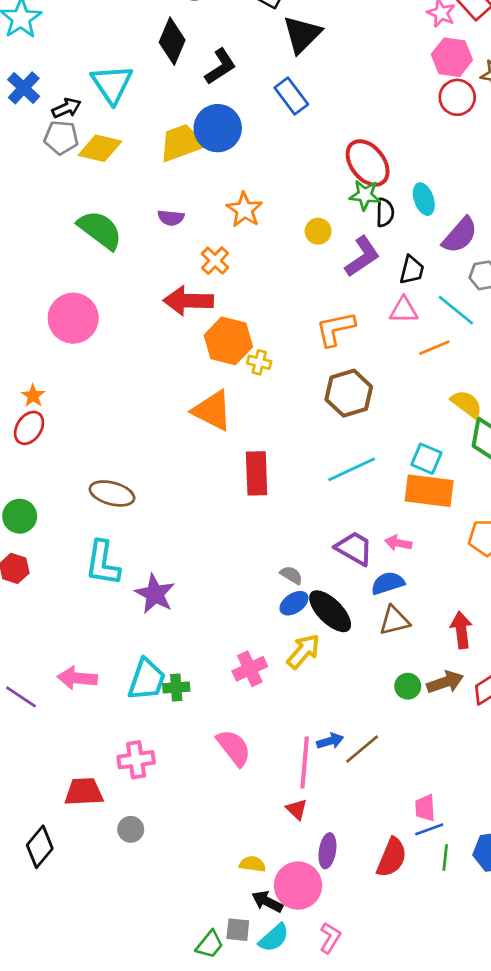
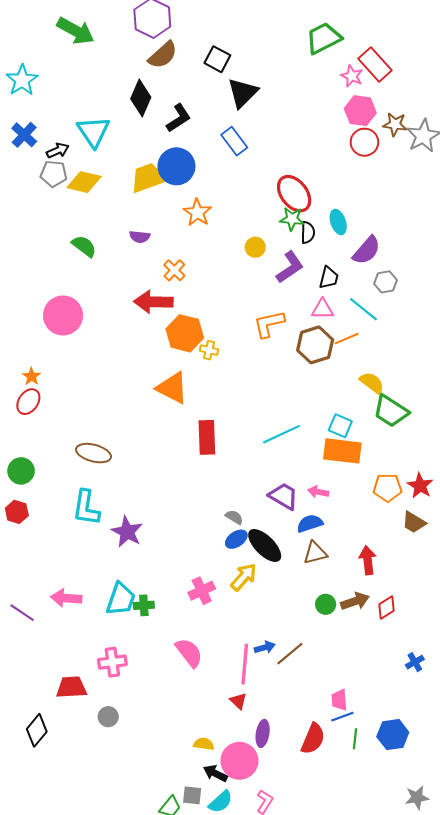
orange star: (244, 210) -> (197, 213), moved
green semicircle: (100, 230) -> (84, 246), size x0.7
brown hexagon: (349, 393) -> (315, 345), moved

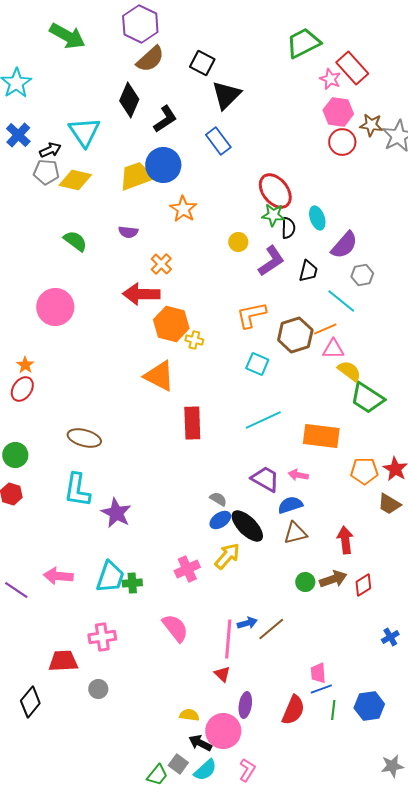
pink triangle: (322, 309) -> (333, 349), moved
cyan square: (340, 426) -> (257, 364), moved
gray square: (192, 795) -> (178, 764), turned 30

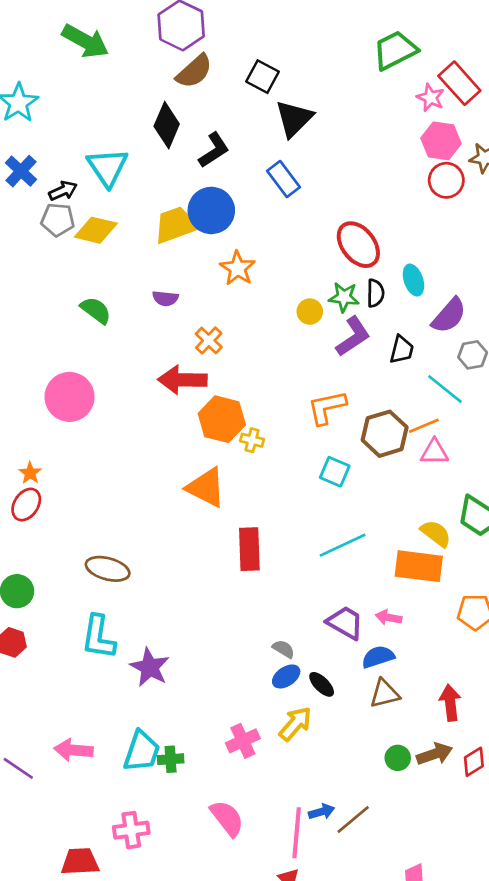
green star: (273, 215) -> (344, 297), moved
yellow semicircle: (349, 371) -> (436, 533), moved
black ellipse: (247, 526) -> (322, 684), size x0.6

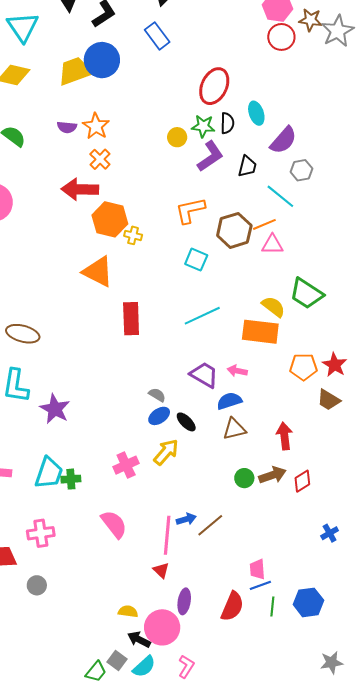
red ellipse: (358, 245) -> (214, 86), turned 63
orange star: (238, 268) -> (96, 126), moved

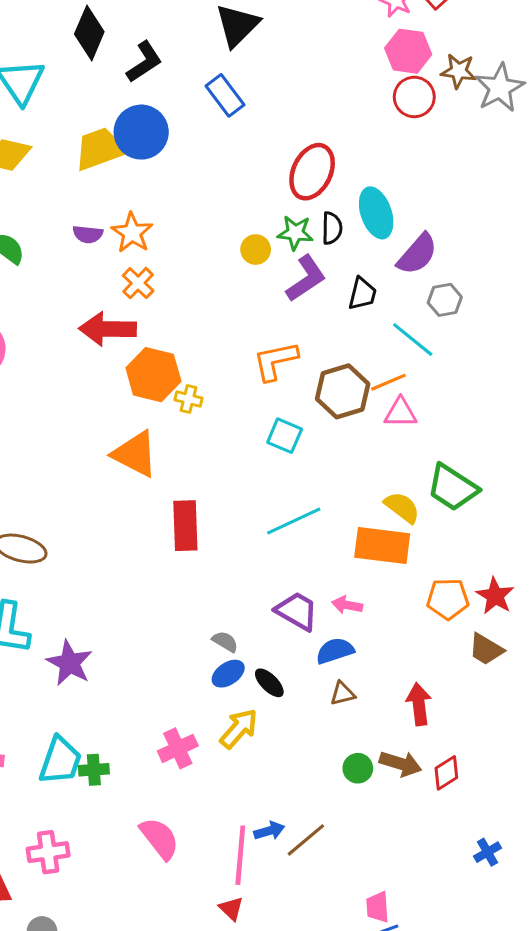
cyan ellipse: (256, 113) -> (376, 213), size x1.4
brown triangle: (234, 429) -> (343, 693), size x0.7
brown arrow: (272, 475) -> (401, 764), turned 36

